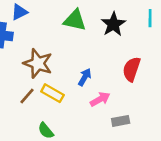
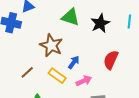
brown star: (38, 63) -> (51, 45), moved
yellow rectangle: (52, 93) -> (57, 76), moved

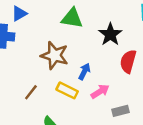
black star: (100, 23) -> (110, 34), moved

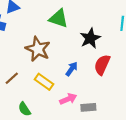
blue arrow: (84, 71) -> (72, 69), moved
pink arrow: (100, 91) -> (68, 99), moved

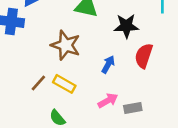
black star: (90, 38) -> (126, 26), turned 30
yellow rectangle: (44, 82) -> (64, 84), moved

